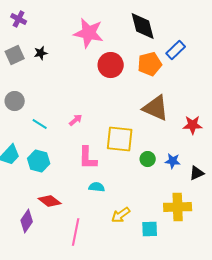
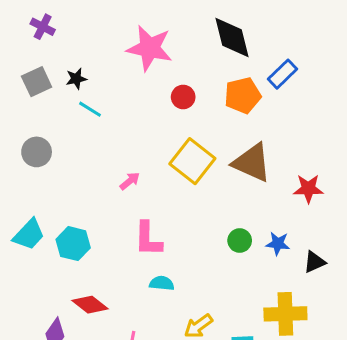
red circle: (111, 65) -> (183, 97), size x0.6
cyan line: (40, 124) -> (90, 109), moved
yellow square: (120, 139) -> (192, 161), moved, turned 32

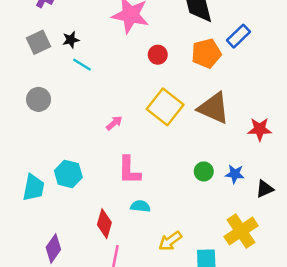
cyan trapezoid: (29, 234) -> (34, 188), moved, turned -32
red diamond: (90, 305) -> (104, 224), moved, turned 68
yellow cross: (285, 314) -> (241, 231), turned -32

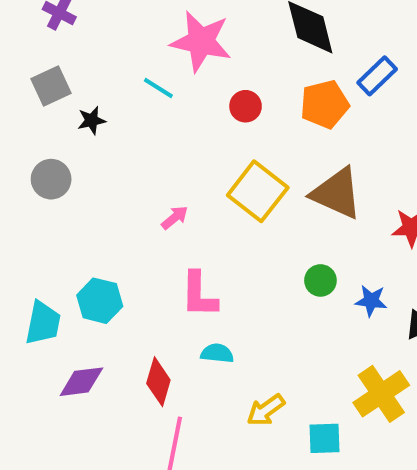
black star: (71, 40) -> (92, 120), moved
cyan line: (82, 65) -> (158, 88), moved
green circle: (204, 171) -> (320, 280), moved
purple diamond: (53, 248) -> (81, 382), moved, turned 48

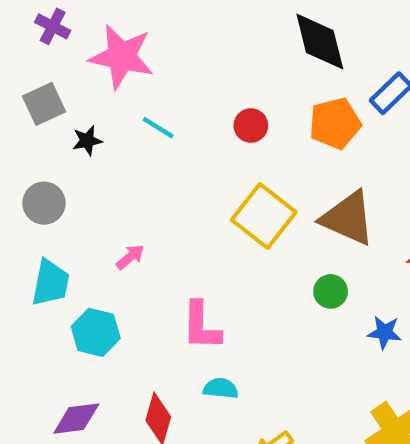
pink star: (201, 41) -> (122, 57), moved
cyan line: (158, 88) -> (158, 128), moved
pink arrow: (175, 218) -> (130, 257), moved
green circle: (320, 280) -> (331, 291), moved
cyan trapezoid: (43, 323) -> (50, 283), moved

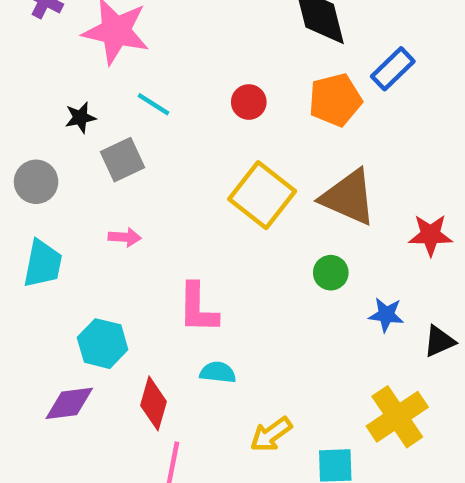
gray square: (44, 104) -> (122, 160), moved
pink arrow: (130, 257) -> (125, 237), turned 44
cyan hexagon: (96, 332) -> (103, 344), moved

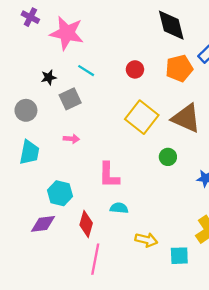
green circle: (331, 273) -> (168, 157), moved
yellow arrow: (271, 434) -> (146, 240), turned -130

